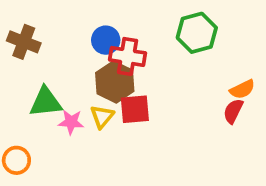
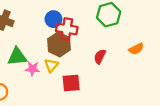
red square: (135, 109) -> (71, 83), moved
red semicircle: (233, 111) -> (100, 57), moved

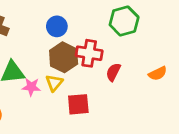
red cross: (67, 29) -> (89, 53), moved
orange semicircle: (136, 49) -> (158, 73), moved

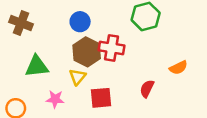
red semicircle: (113, 72) -> (147, 89), moved
pink star: (31, 87) -> (55, 99), moved

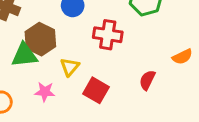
brown hexagon: (87, 52) -> (40, 39), moved
red square: (101, 98) -> (96, 90), turned 35

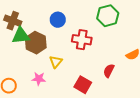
green triangle: (24, 55) -> (21, 36), moved
red square: (96, 90) -> (83, 85), moved

